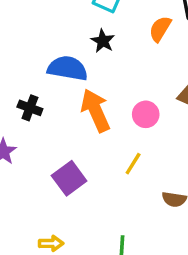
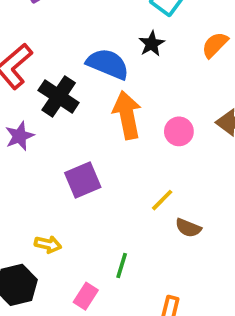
black cross: (30, 108) -> (59, 96), size x1.5
yellow line: (133, 164) -> (162, 200), moved

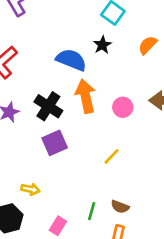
black cross: (59, 96) -> (48, 106), moved
brown semicircle: (188, 228) -> (120, 207), moved
green line: (122, 266) -> (92, 211), moved

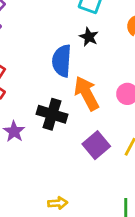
blue semicircle: (71, 60) -> (62, 61), turned -92
purple square: (55, 143) -> (96, 145), moved

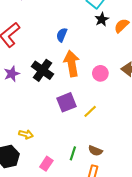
black star: (89, 37) -> (102, 19), moved
blue semicircle: (62, 61) -> (62, 35), size x0.6

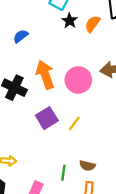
blue semicircle: (62, 35) -> (21, 36), moved, turned 40
pink circle: (100, 73) -> (78, 80), size x1.5

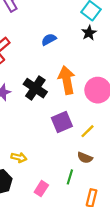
black star: (70, 21) -> (89, 33), moved
brown semicircle: (87, 166) -> (85, 158), moved

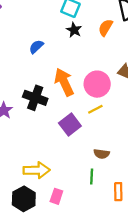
yellow line: (87, 131) -> (95, 109), moved, turned 32
yellow arrow: (19, 157) -> (37, 170), size x1.6
pink rectangle: (41, 189) -> (56, 196), moved

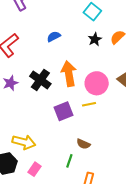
black star: (74, 30) -> (95, 39), moved

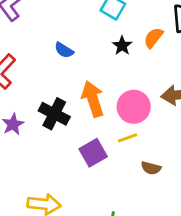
blue semicircle: (54, 37) -> (64, 50), turned -112
brown semicircle: (83, 144) -> (151, 168), moved

